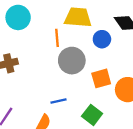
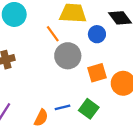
orange line: (57, 38) -> (53, 34), turned -30
blue line: (58, 101) -> (62, 107), moved

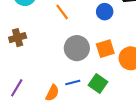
gray circle: (68, 56) -> (77, 48), moved

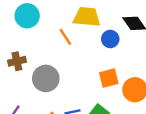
gray circle: (77, 48) -> (46, 78), moved

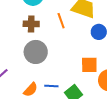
brown cross: (17, 61) -> (31, 24), moved

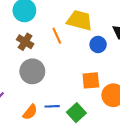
brown cross: (31, 24) -> (25, 42), turned 35

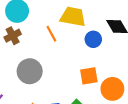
brown cross: (25, 42) -> (13, 36), moved, turned 35

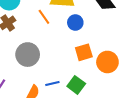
blue circle: (93, 39) -> (75, 22), moved

